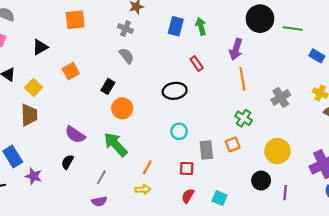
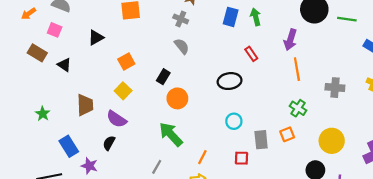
yellow square: (34, 88) -> (123, 91), moved
gray cross: (281, 97) -> (335, 88), turned 36
purple semicircle: (75, 135) -> (117, 119), moved
black semicircle: (67, 162) -> (109, 143), moved

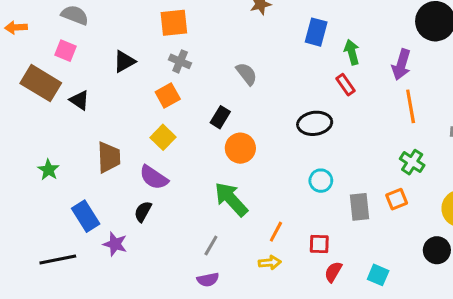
orange arrow: (29, 14) -> (16, 27), moved, turned 32
green arrow: (256, 17) -> (352, 52), moved
gray cross: (181, 19) -> (180, 61), moved
brown rectangle: (37, 53) -> (41, 83), size x1.4
red square: (241, 158) -> (319, 244), moved

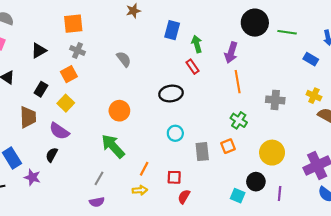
black rectangle: (220, 117) -> (41, 89), moved
cyan square: (378, 275) -> (238, 196), moved

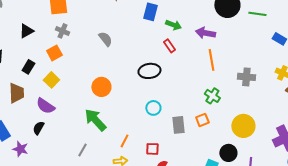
green arrow: (197, 44) -> (173, 25), turned 126
purple arrow: (231, 53) -> (205, 33), turned 84

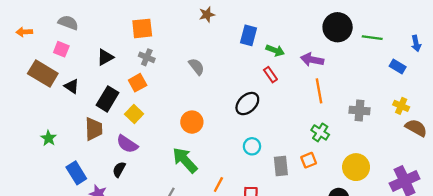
black rectangle: (28, 67) -> (107, 99), size x1.5
black ellipse: (149, 71) -> (247, 104), turned -35

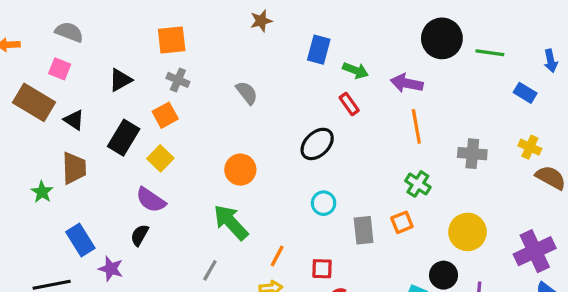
brown trapezoid: (94, 129) -> (74, 168), moved

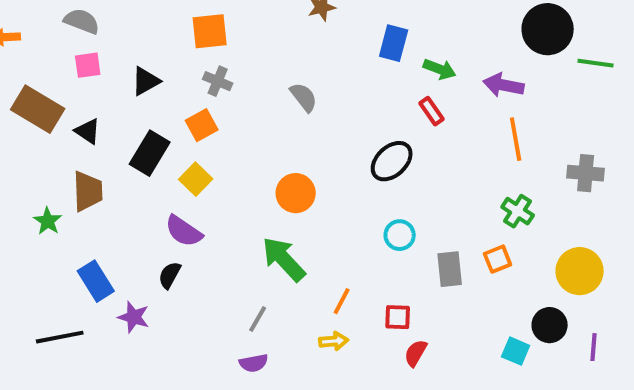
green line: (490, 53) -> (596, 63), moved
pink square: (60, 69) -> (88, 65), moved, turned -30

